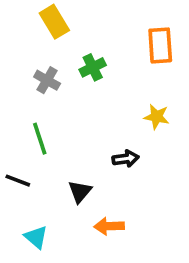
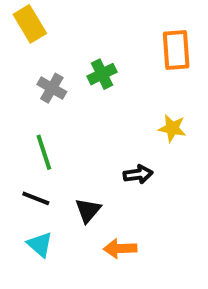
yellow rectangle: (54, 22) -> (30, 24), moved
black line: (18, 181) -> (36, 198), moved
cyan triangle: (36, 237) -> (40, 244), moved

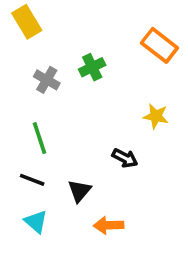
orange rectangle: (176, 50) -> (159, 45), turned -48
black arrow: (138, 174) -> (125, 158), turned 35

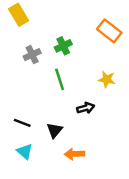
gray cross: (47, 80) -> (32, 55), turned 35
green line: (39, 138) -> (60, 79), moved
black arrow: (125, 158) -> (86, 108), turned -42

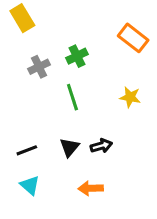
black arrow: (86, 108) -> (101, 146), moved
black line: (22, 123) -> (27, 150), turned -42
black triangle: (55, 130) -> (69, 147), moved

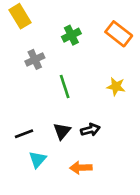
green cross: (77, 56) -> (71, 35), moved
cyan triangle: (30, 185) -> (38, 160), moved, turned 30

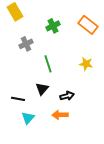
black triangle: (62, 131) -> (42, 89), moved
black line: (24, 134) -> (18, 99), turned 32
orange arrow: (81, 168) -> (60, 115), moved

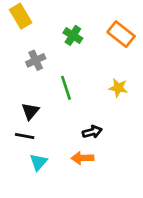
green cross: (53, 26) -> (73, 35), turned -32
black triangle: (42, 89) -> (30, 111), moved

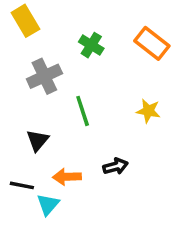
gray cross: (36, 60) -> (44, 76), size x1.4
black line: (25, 136) -> (22, 185), moved
orange arrow: (83, 158) -> (67, 177), moved

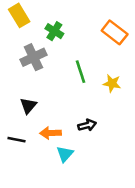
green cross: (91, 45) -> (54, 31), moved
green line: (83, 111) -> (81, 72), moved
cyan triangle: (48, 204) -> (65, 154), moved

